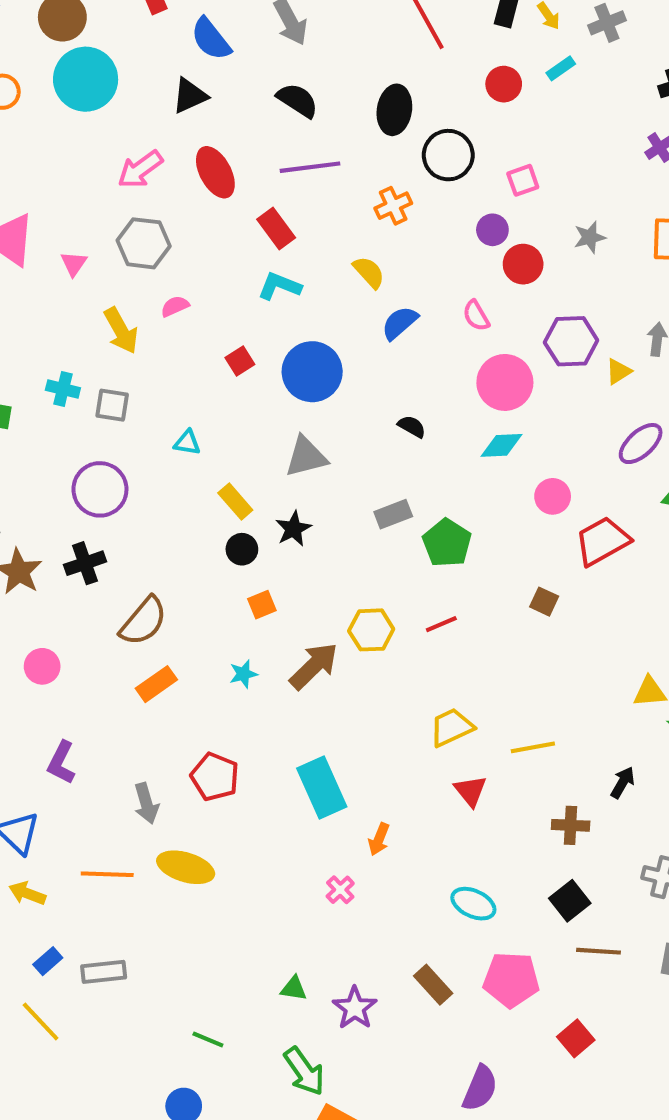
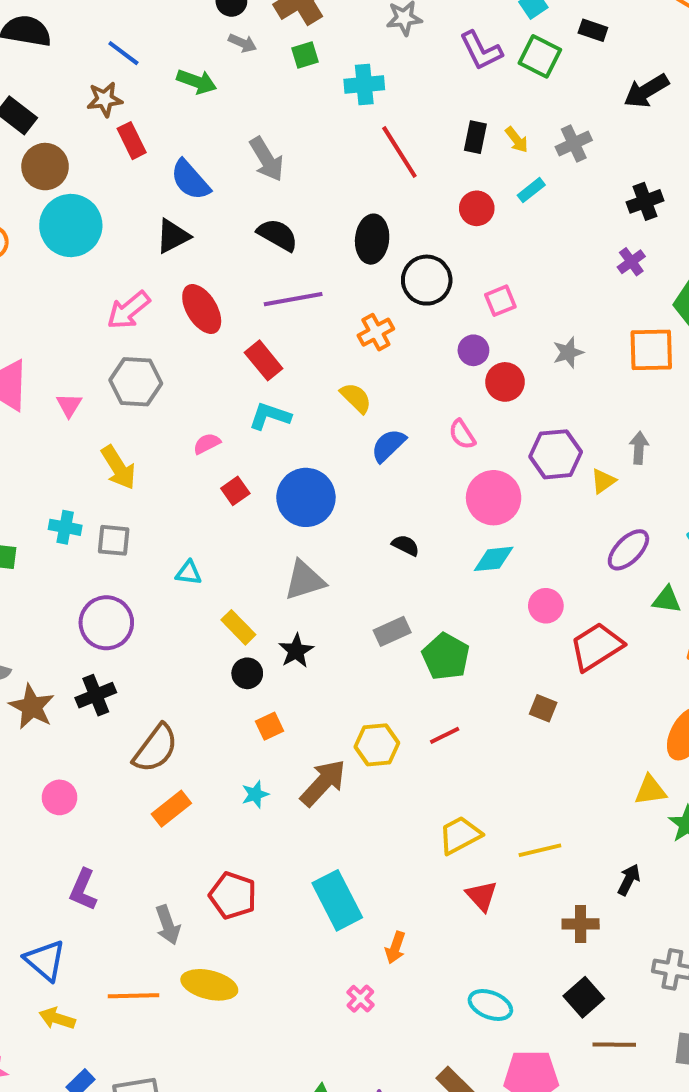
pink semicircle: (175, 306) -> (207, 444), moved

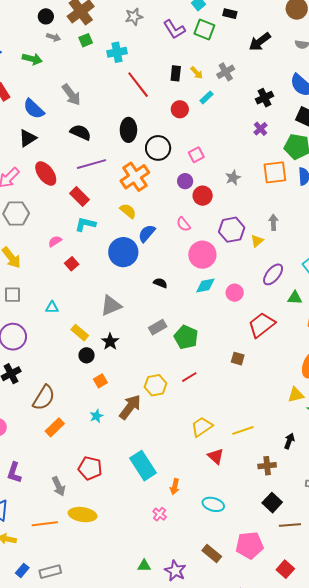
orange cross: (376, 332) -> (135, 177), size x1.6
blue circle: (306, 497) -> (123, 252), moved
pink circle: (546, 606) -> (235, 293), moved
cyan ellipse: (490, 1005) -> (213, 504), moved

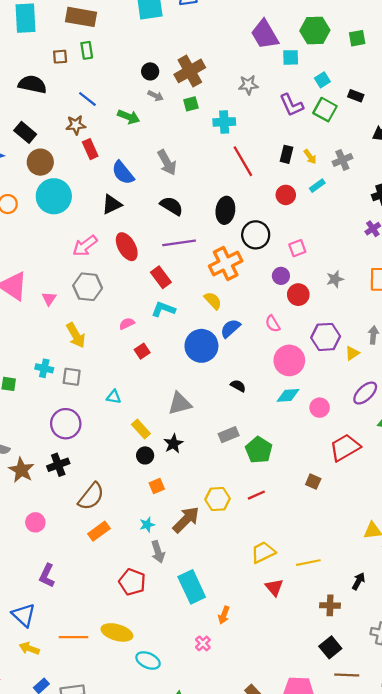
gray arrow: (59, 486) -> (158, 552), moved
cyan ellipse: (213, 504) -> (148, 660), moved

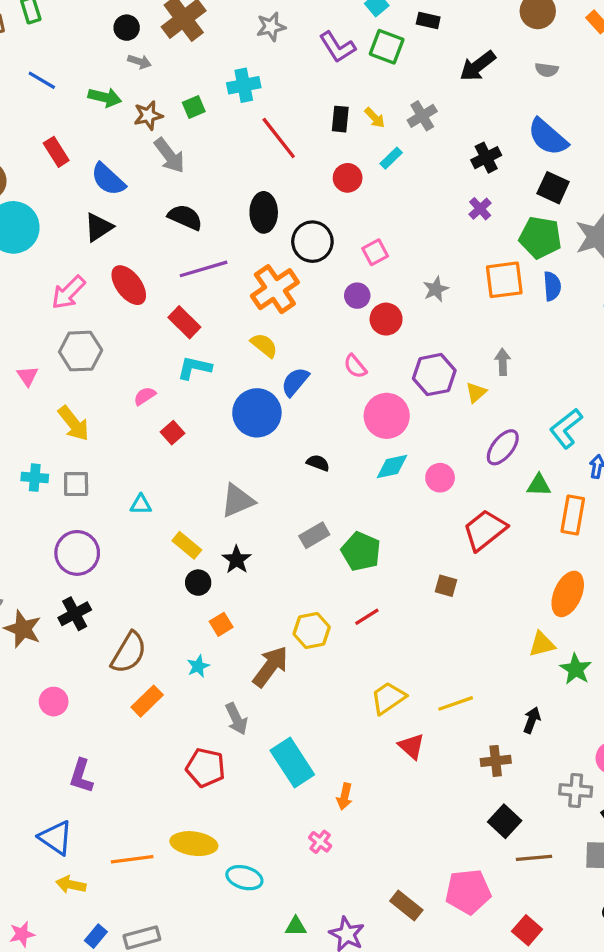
green square: (191, 104) -> (194, 107), moved
brown star: (76, 125) -> (148, 115), moved
cyan star: (147, 525) -> (198, 666), moved

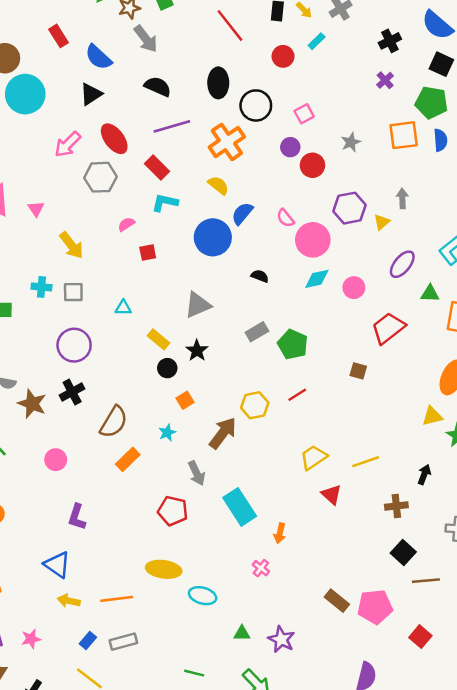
gray hexagon: (81, 351) -> (100, 177), moved
pink semicircle: (355, 366) -> (285, 218), moved
red square: (172, 433) -> (148, 253), turned 30
orange line: (132, 859) -> (117, 599), moved
brown rectangle: (406, 906) -> (337, 601), moved

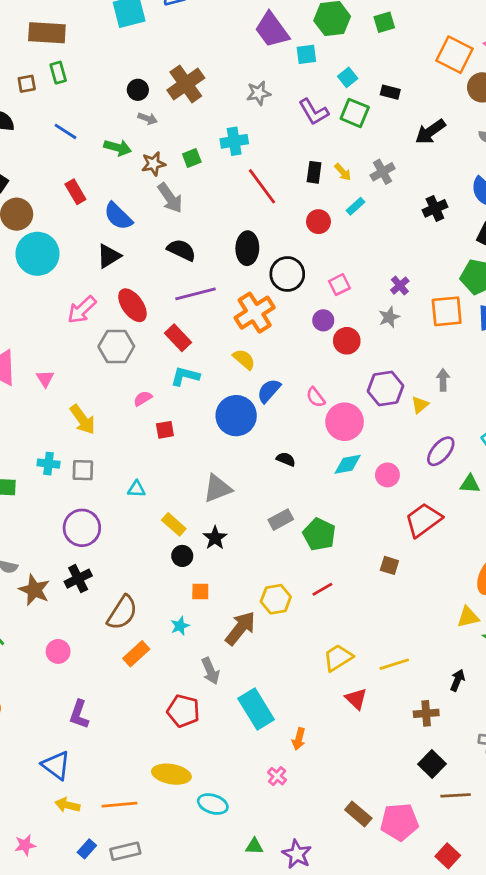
purple cross: (385, 80) -> (400, 286), moved
orange square: (185, 400) -> (200, 591), turned 30

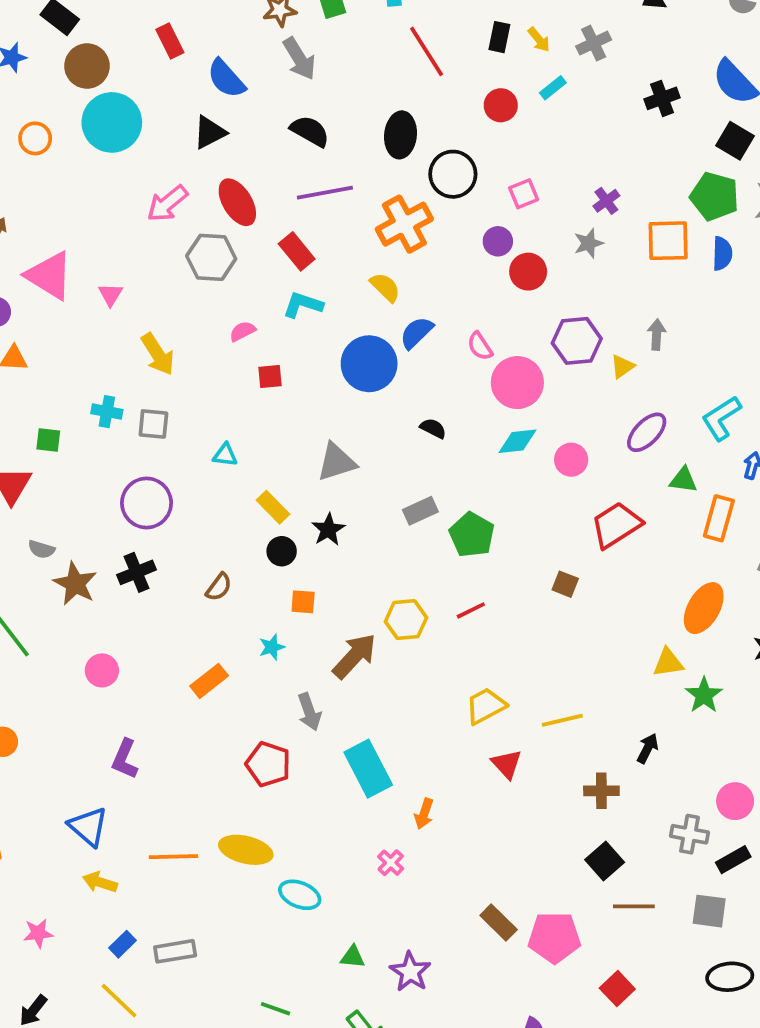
brown semicircle: (122, 613) -> (219, 587), moved, size x0.6
orange line: (120, 805) -> (173, 857), moved

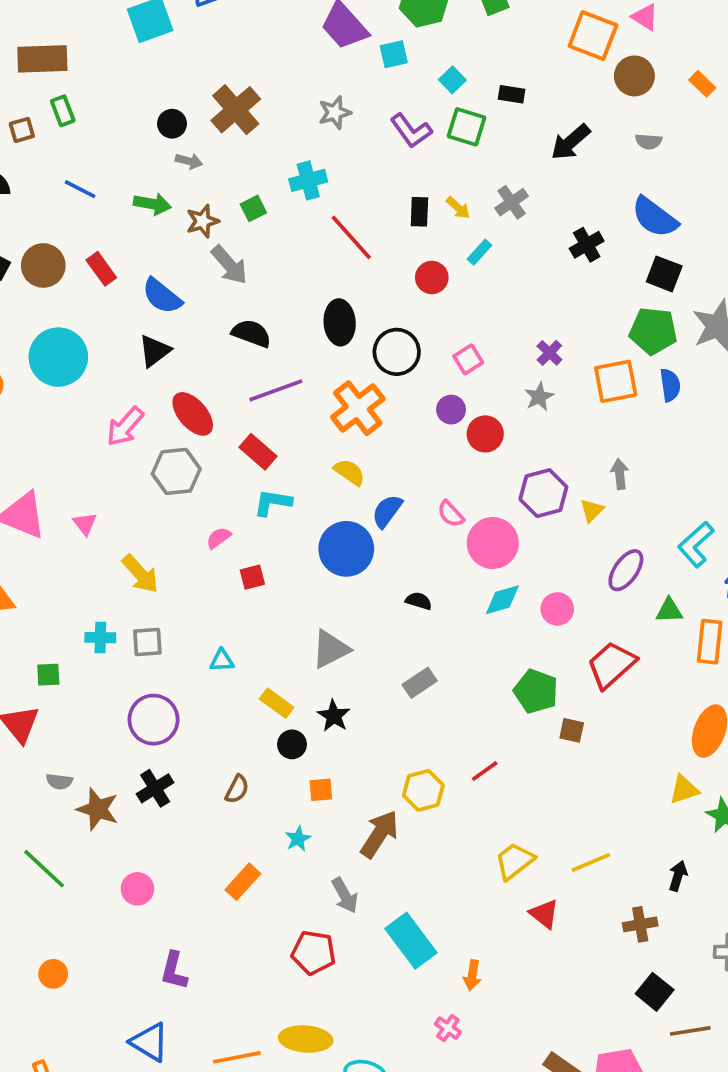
brown circle: (87, 66) -> (43, 265), moved
green pentagon: (472, 535) -> (536, 691), moved

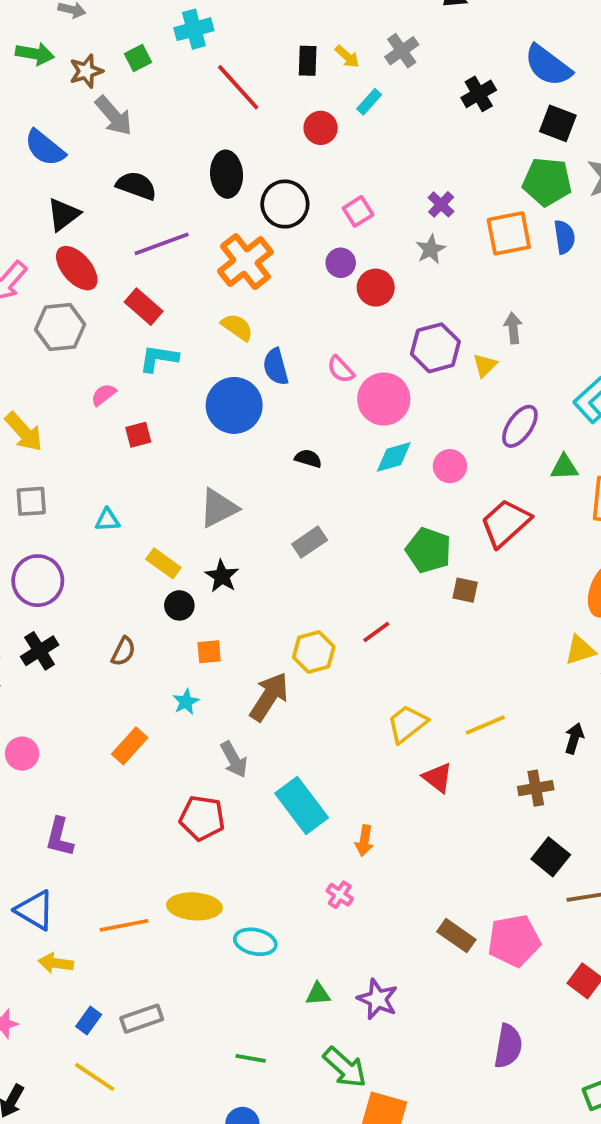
black triangle: (154, 351) -> (63, 214), moved
blue semicircle: (387, 511) -> (276, 367), turned -51

